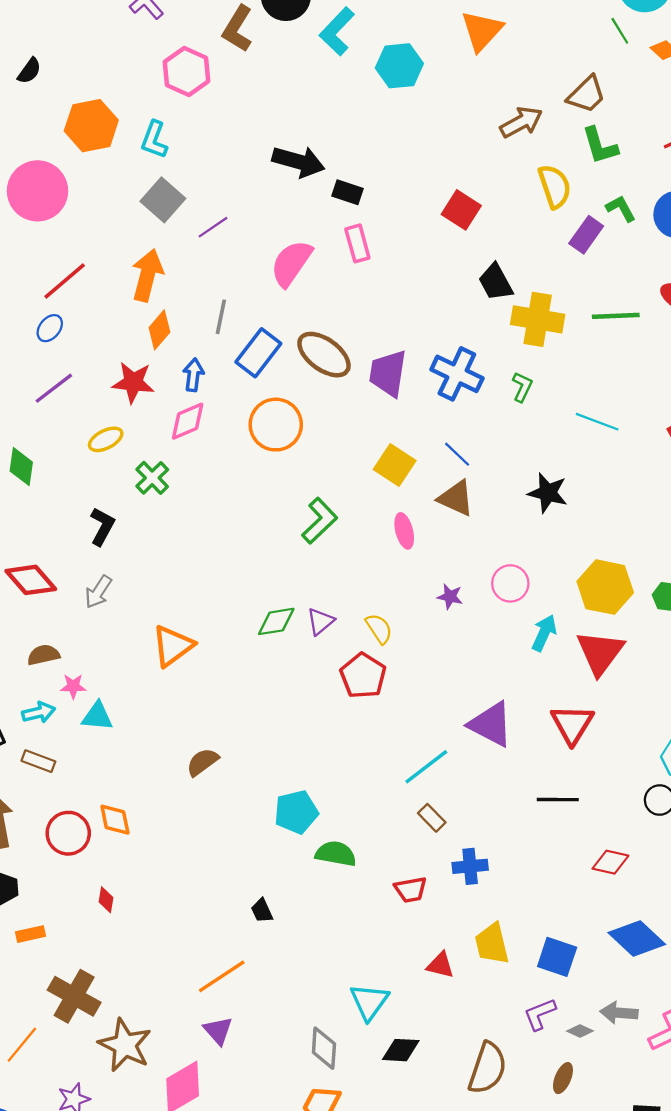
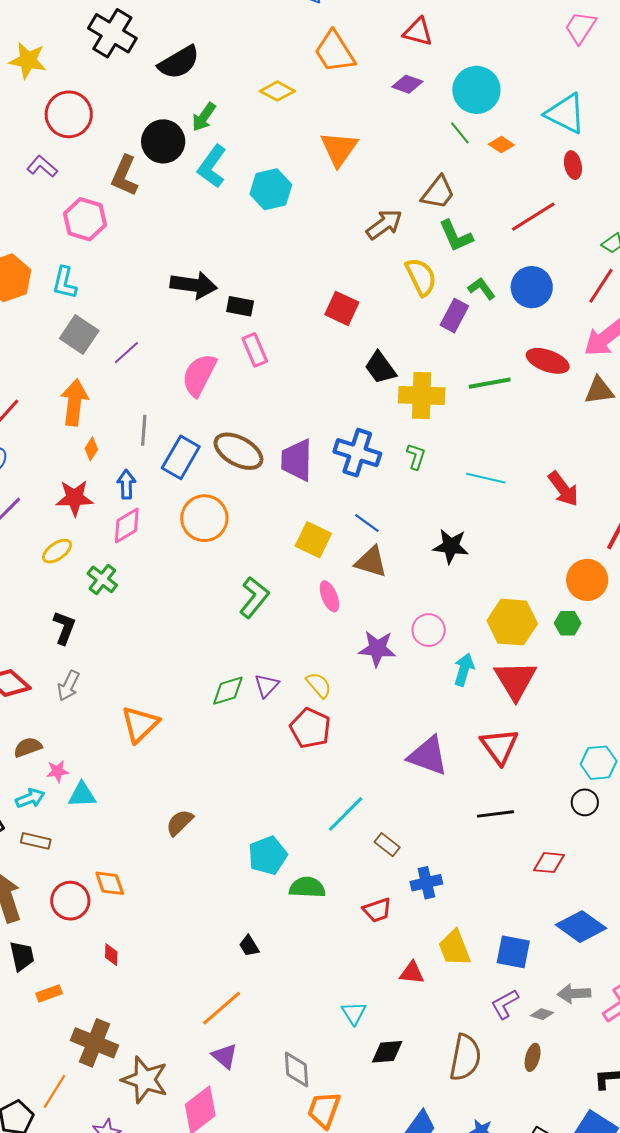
orange diamond: (159, 330) -> (91, 449), size x0.7
purple star: (450, 597) -> (377, 649), size x1.6
cyan line: (426, 767) -> (346, 814), moved
cyan triangle: (369, 1002) -> (354, 1013), size x0.7
gray diamond: (324, 1048) -> (297, 1070), moved

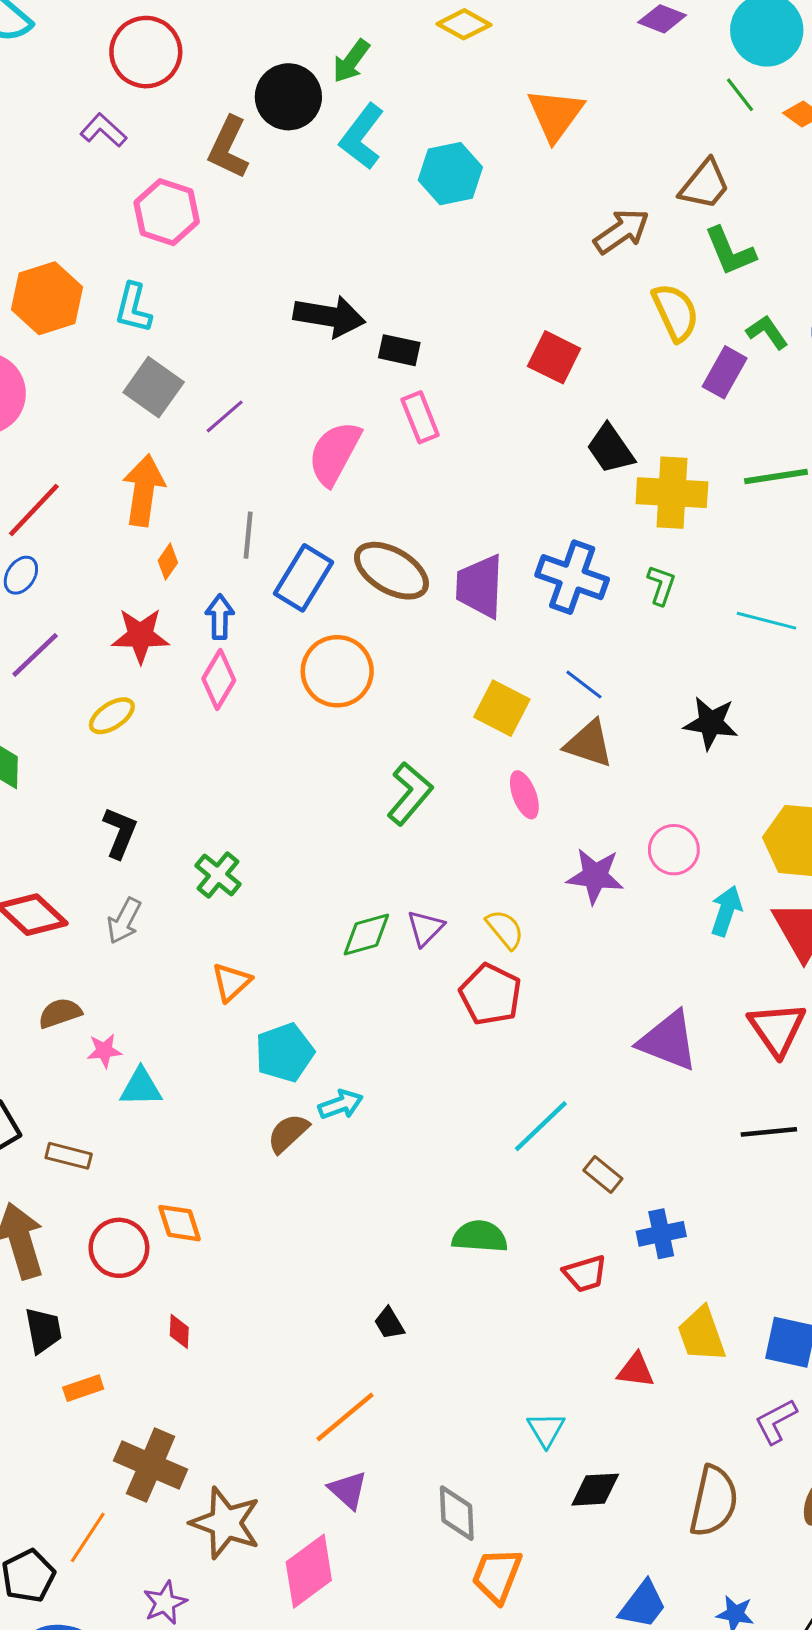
pink diamond: (127, 526) -> (219, 679), turned -30
green cross: (102, 579) -> (218, 875), moved
orange triangle: (140, 724) -> (231, 982), size x0.7
cyan arrow: (30, 798) -> (341, 1104), moved
cyan pentagon: (268, 855) -> (285, 1053), moved

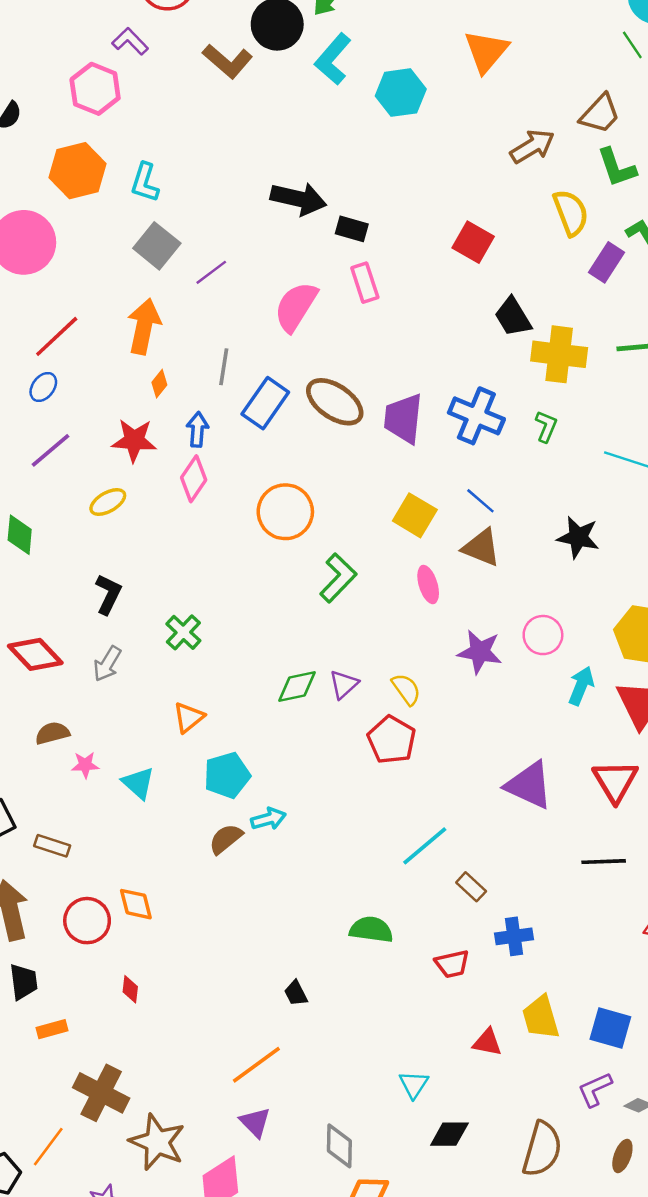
brown L-shape: (228, 148) -> (228, 61), turned -78
pink hexagon: (167, 212) -> (95, 89), moved
orange circle: (337, 671) -> (285, 512), moved
cyan triangle: (141, 1087) -> (138, 783), moved, turned 39

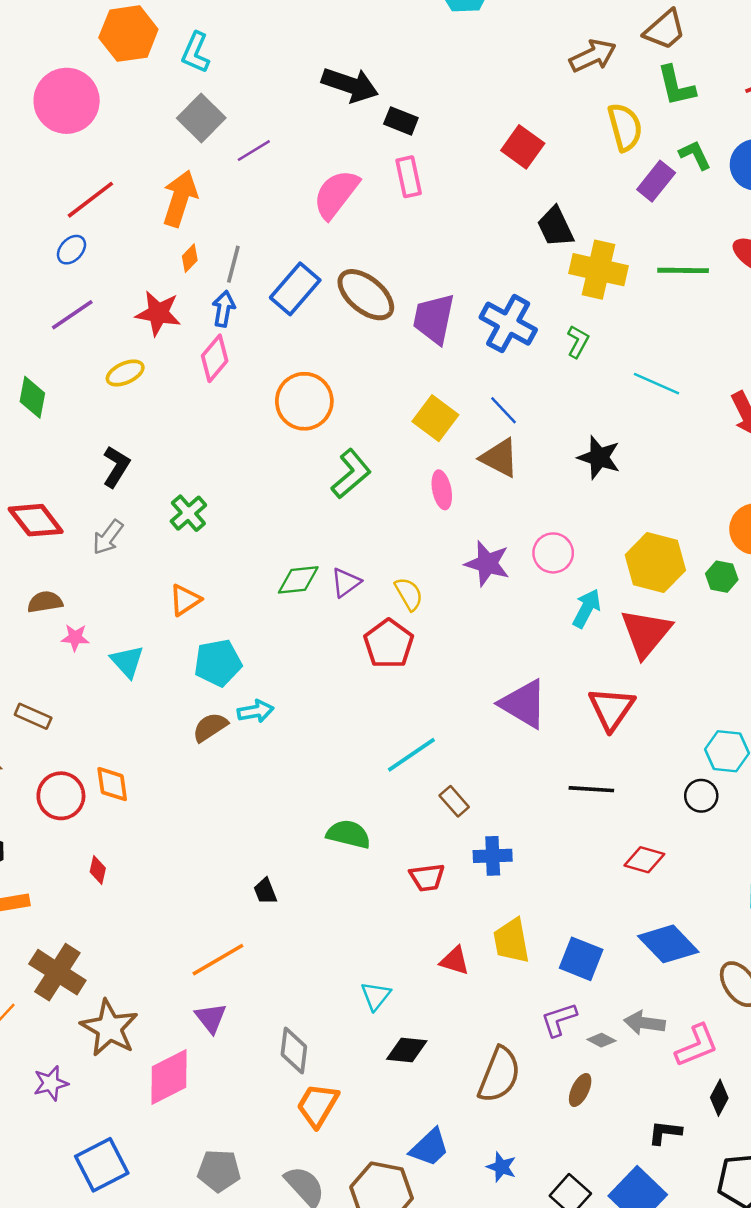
gray line: (224, 367) -> (233, 264), moved

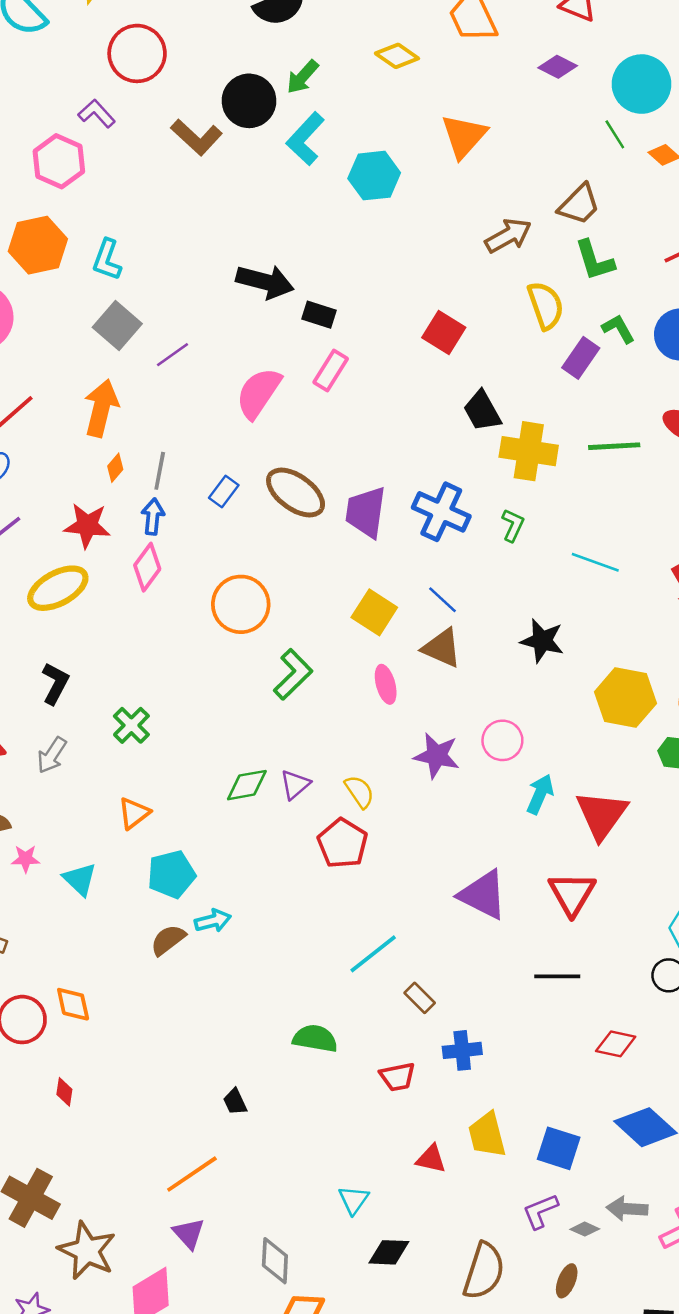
pink rectangle: (409, 177) -> (331, 370), turned 48
blue rectangle: (295, 289) -> (224, 491), size x0.6
yellow ellipse: (125, 373) -> (58, 588), size x1.6
yellow hexagon: (655, 563) -> (626, 698), moved

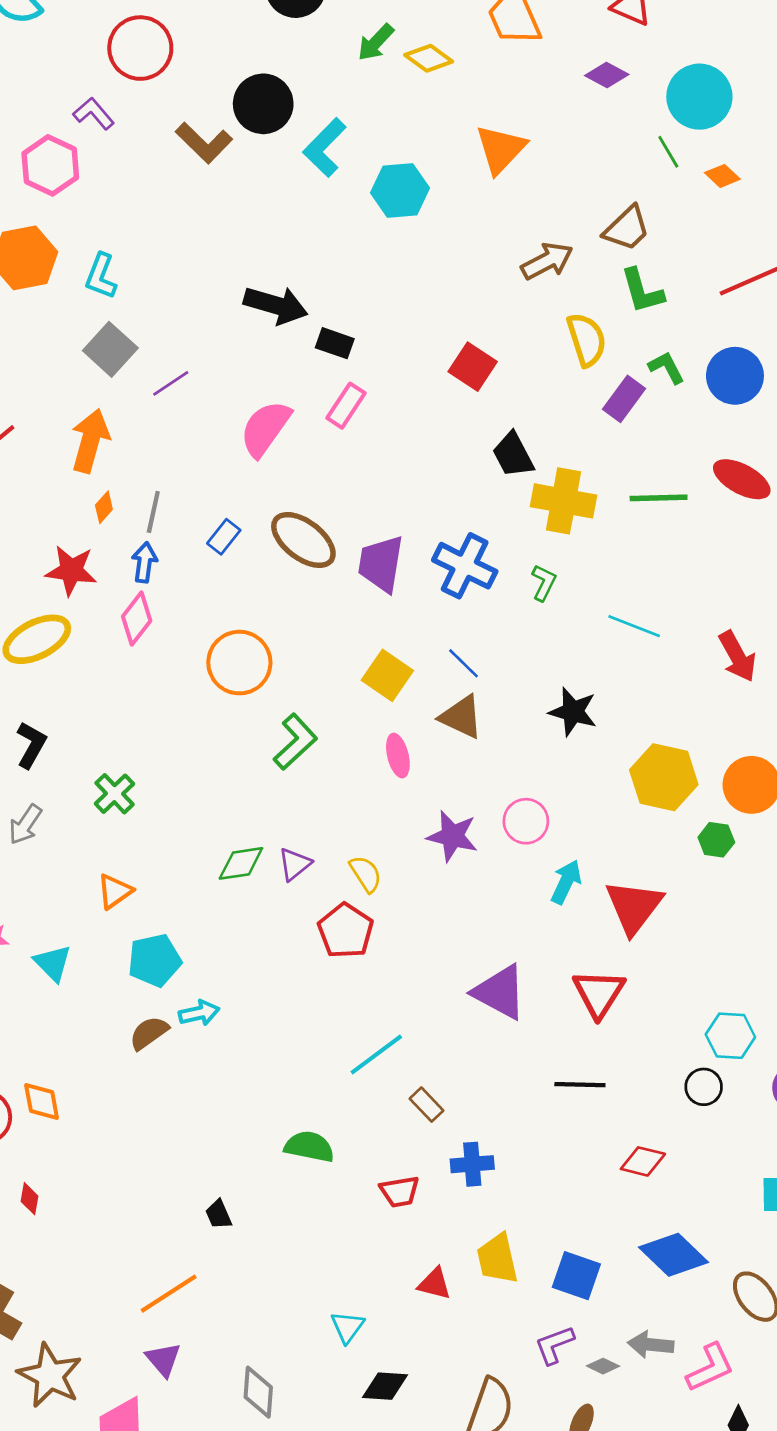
green arrow: (303, 77) -> (376, 42), moved

